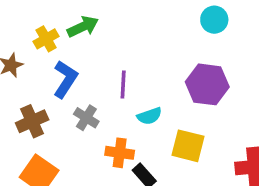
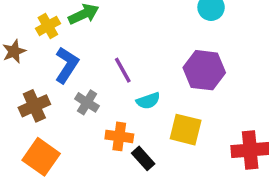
purple line: (123, 84) -> (123, 70), turned -32

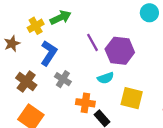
purple line: (123, 70) -> (93, 42), moved
purple hexagon: (204, 70) -> (120, 51), moved
brown cross: (34, 106) -> (26, 82), turned -30

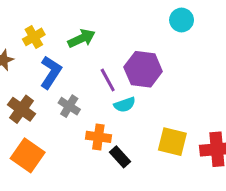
green arrow: (61, 18) -> (82, 38), moved
purple line: (93, 42) -> (108, 80), moved
yellow square: (132, 98) -> (172, 142), moved

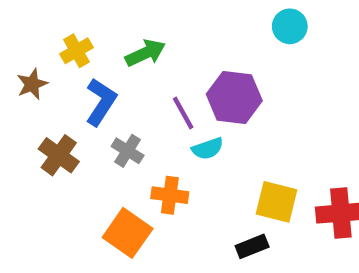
orange square: (28, 155) -> (128, 233), moved
black rectangle: (120, 157) -> (252, 246), moved, turned -70

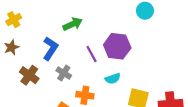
yellow cross: (76, 51) -> (14, 20), moved
brown star: (32, 84) -> (11, 47), moved
cyan semicircle: (208, 149) -> (113, 79), moved

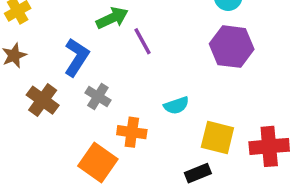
purple hexagon: (117, 46) -> (232, 47), moved
purple line: (92, 54) -> (143, 41), moved

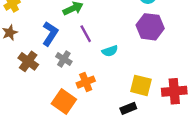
purple line: (143, 41) -> (86, 34), moved
cyan semicircle: (176, 105) -> (110, 51), moved
orange cross: (132, 132) -> (86, 82), turned -30

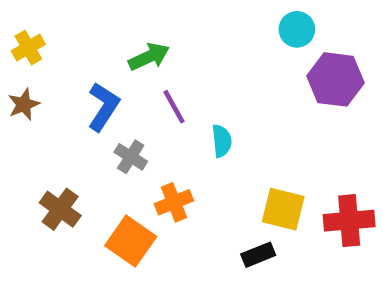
purple hexagon: (150, 27) -> (336, 79), moved
cyan semicircle: (110, 51) -> (222, 141), turned -77
brown cross: (28, 61) -> (60, 209), moved

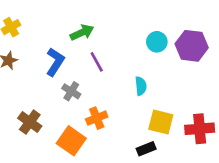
cyan circle: (297, 29) -> (157, 42), moved
cyan semicircle: (222, 141) -> (141, 86), moved

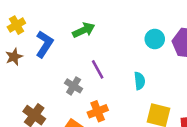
blue L-shape: (55, 62) -> (44, 44), moved
purple line: (97, 62) -> (98, 69), moved

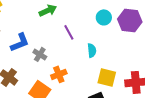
blue L-shape: (44, 44) -> (20, 42), moved, turned 35
purple line: (98, 69) -> (69, 32), moved

